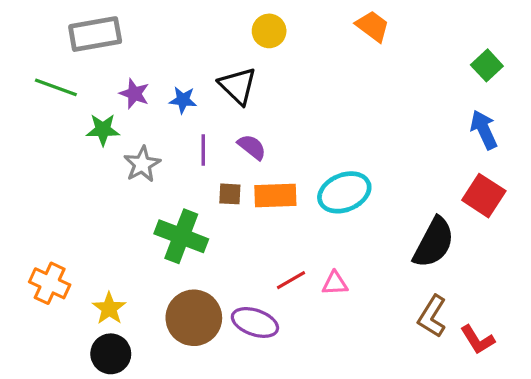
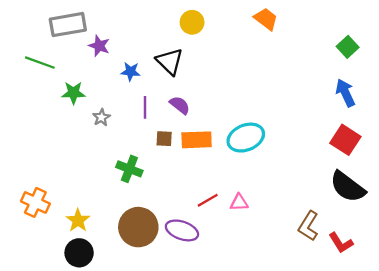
purple star: (134, 94) -> (99, 46), moved
gray star: (142, 164) -> (101, 117), size x0.7
green cross: (181, 236) -> (129, 169), size x0.7
black semicircle: (434, 243) -> (348, 187), moved, turned 99

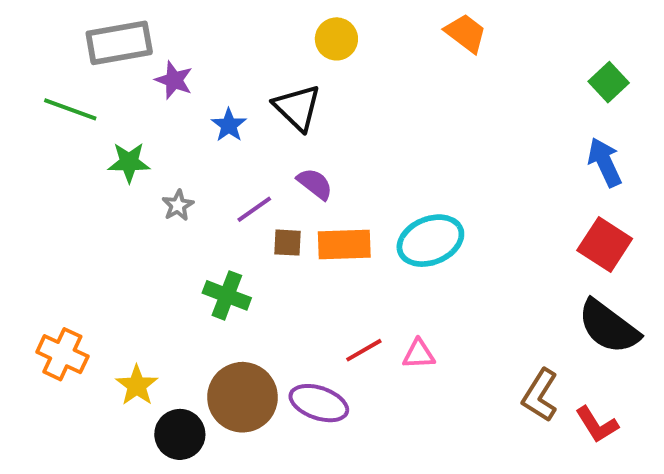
blue star: (131, 72) -> (229, 125), turned 30
purple line: (145, 107) -> (254, 209), moved, turned 55
black circle: (79, 253) -> (180, 434), moved

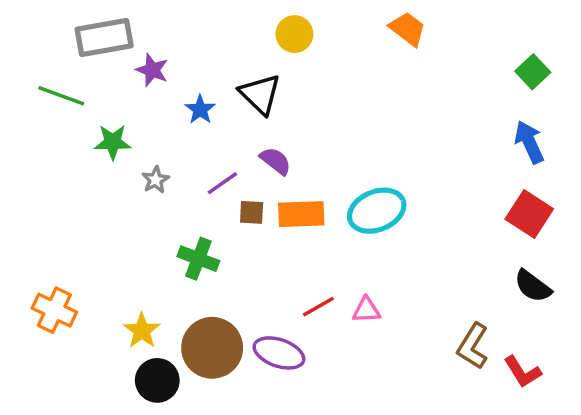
black semicircle: (609, 327) -> (533, 286), size x0.7
yellow star: (137, 385) -> (142, 331), moved

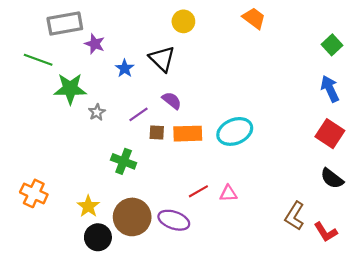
green star: (113, 142) -> (70, 89), size x1.4

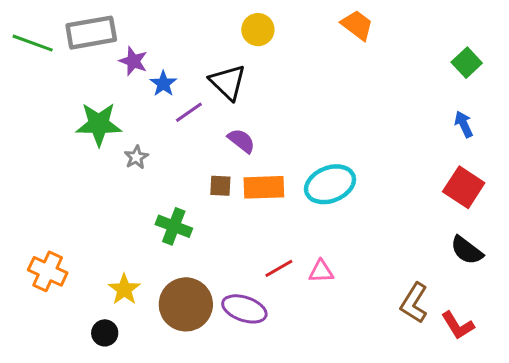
green line: (38, 60) -> (33, 43), moved
blue star: (125, 68) -> (163, 84), moved
blue arrow: (330, 89) -> (464, 124), size x0.7
purple line: (139, 114) -> (189, 112), moved
black circle: (98, 237) -> (105, 333), moved, size x0.7

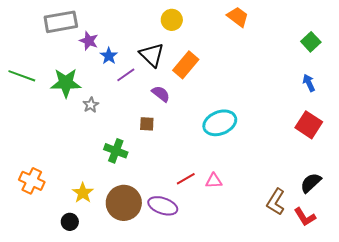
green line: (33, 43) -> (22, 76), moved
orange rectangle: (264, 187) -> (186, 65), moved, turned -48
black semicircle: (467, 250) -> (311, 183), moved, turned 100

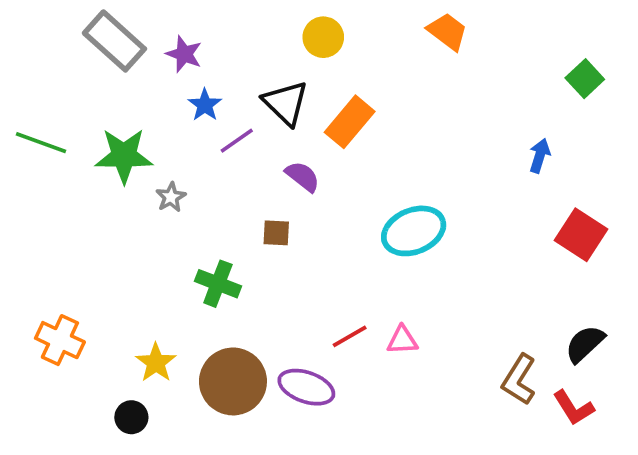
gray rectangle: (61, 22) -> (114, 41), turned 52
purple star: (89, 41) -> (184, 54), moved
blue arrow: (309, 83) -> (540, 156), moved, turned 42

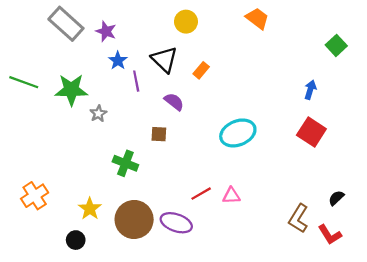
orange rectangle: (350, 122) -> (201, 70), size x0.6
purple line: (237, 141) -> (136, 81), turned -66
red square: (581, 235) -> (311, 132), moved
orange cross: (60, 340) -> (35, 196), turned 32
black semicircle: (585, 344) -> (336, 198), size x0.7

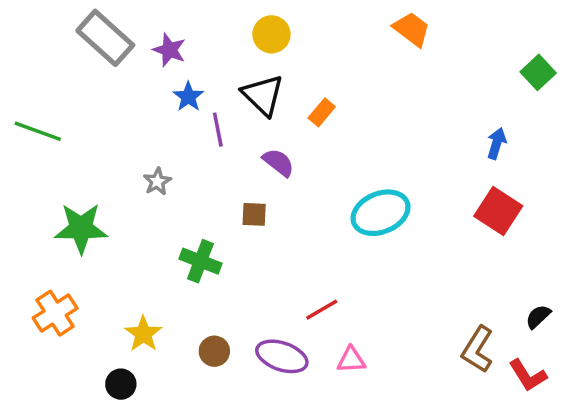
yellow circle: (186, 22) -> (271, 34), moved
green star: (71, 90) -> (81, 228), moved
pink triangle: (231, 196) -> (351, 360), moved
brown circle: (134, 219) -> (214, 351), size x0.5

